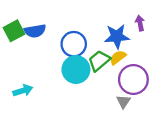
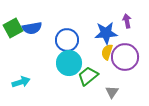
yellow semicircle: (118, 57) -> (107, 52), turned -35
green trapezoid: (99, 61) -> (88, 76), moved
purple circle: (133, 79) -> (125, 57), moved

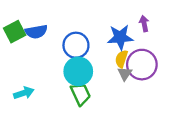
green trapezoid: (88, 76) -> (81, 94), moved, turned 105
gray triangle: (112, 92) -> (125, 74), moved

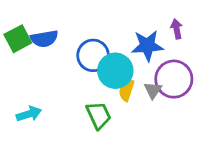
yellow semicircle: (121, 59) -> (126, 90), moved
cyan circle: (78, 71) -> (115, 71), moved

